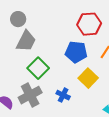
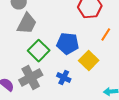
blue pentagon: (76, 52) -> (68, 44), moved

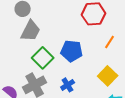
yellow square: (89, 60) -> (108, 76), moved
blue cross: (64, 78) -> (68, 85), turned 32

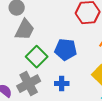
blue cross: (68, 85) -> (62, 84), turned 32

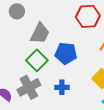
gray trapezoid: (25, 30) -> (40, 33), moved

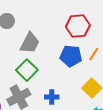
blue pentagon: (66, 53) -> (71, 56), moved

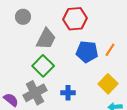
red hexagon: (78, 26) -> (75, 19), moved

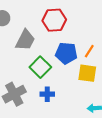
green square: (43, 66) -> (40, 67), moved
yellow square: (108, 84) -> (87, 73), moved, turned -36

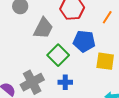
orange line: (89, 51) -> (107, 17), moved

